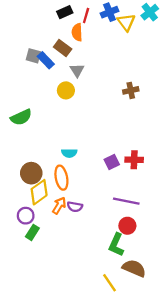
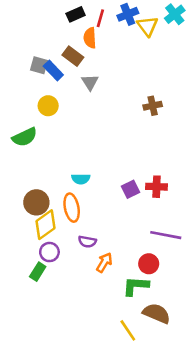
yellow circle: (66, 90) -> (48, 106), moved
purple line: (126, 201) -> (166, 235), moved
orange arrow: (59, 206) -> (104, 262), moved
purple circle: (26, 216) -> (49, 252), moved
green L-shape: (116, 245) -> (136, 286), turned 70

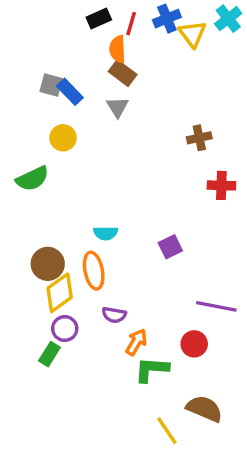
brown rectangle: (73, 56) -> (123, 73), moved
red cross: (157, 187) -> (221, 185), moved
green L-shape: (136, 286) -> (152, 369), moved

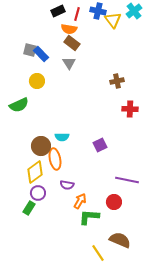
blue cross: (167, 19) -> (98, 11), turned 35
orange semicircle: (118, 49) -> (69, 29), turned -77
brown circle: (48, 264) -> (41, 146), moved

